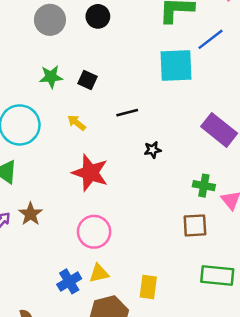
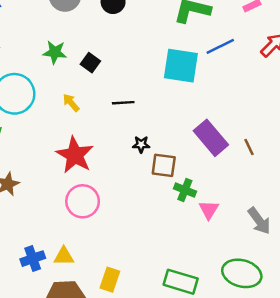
brown square: (195, 225) -> (164, 165), moved
pink circle: (94, 232) -> (83, 201), moved

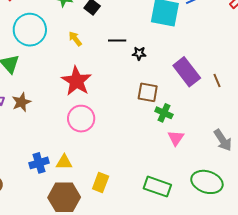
black star: (141, 144) -> (139, 53), moved
pink triangle: (209, 210) -> (176, 138), moved

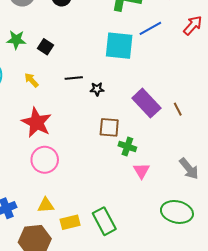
yellow triangle: (64, 162) -> (46, 205), moved
yellow rectangle: (101, 183) -> (70, 222), turned 60
green rectangle: (157, 187) -> (104, 221), moved, turned 48

